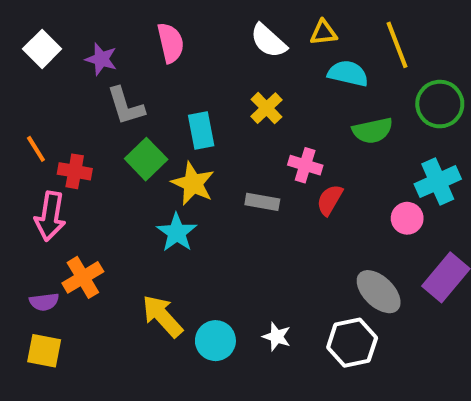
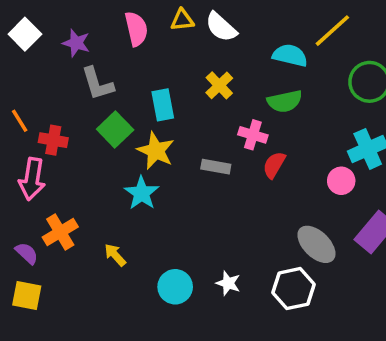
yellow triangle: (324, 33) -> (182, 20), moved
yellow line: (397, 45) -> (332, 31), turned 69
green semicircle: (372, 131) -> (285, 101), moved
purple semicircle: (44, 302) -> (27, 253), turned -130
yellow arrow: (162, 316) -> (115, 255), moved, size x0.6

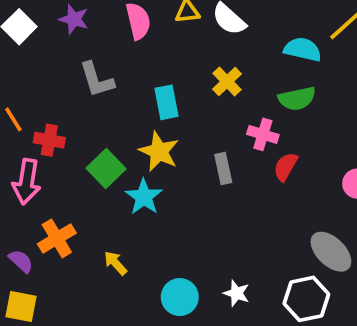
purple star: (76, 43) -> (74, 19), moved
green square: (115, 130) -> (106, 168), moved
gray rectangle: (216, 167) -> (223, 168), turned 68

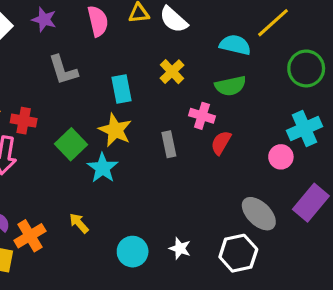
orange cross: (57, 238) -> (30, 236), moved

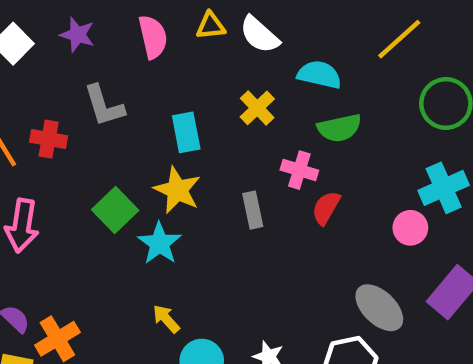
cyan semicircle: (235, 45) -> (319, 75), moved
red cross: (24, 121) -> (49, 139), moved
yellow arrow: (79, 223) -> (166, 319), moved

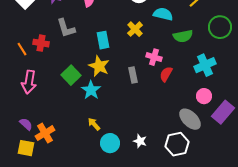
green semicircle: (339, 128) -> (183, 36), moved
cyan cross: (444, 188) -> (205, 65), moved
pink circle: (410, 228) -> (204, 96), moved

